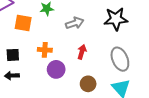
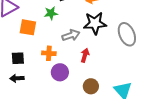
black star: (116, 19) -> (95, 23), moved
gray arrow: (75, 23) -> (71, 35), moved
gray ellipse: (120, 59) -> (127, 34), moved

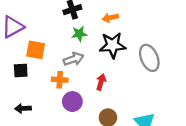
green star: (51, 13) -> (79, 34), moved
gray arrow: (71, 35) -> (73, 59), moved
black square: (18, 58) -> (21, 71), moved

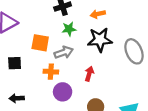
orange square: (36, 50) -> (40, 43), moved

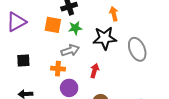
orange arrow: (98, 14) -> (114, 14), moved, turned 88
orange square: (40, 43) -> (53, 25), moved

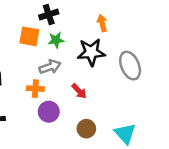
red arrow: (95, 71) -> (79, 91), turned 120

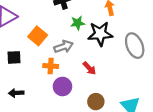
orange square: (29, 36) -> (38, 36), moved, turned 30
green star: (56, 40) -> (78, 23), moved

